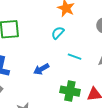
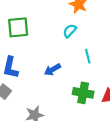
cyan line: (75, 57) -> (88, 56), turned 56

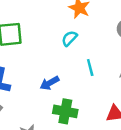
green cross: (83, 93) -> (65, 111), moved

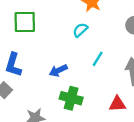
cyan line: (90, 67) -> (98, 59), turned 42

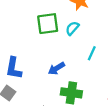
green square: (25, 22) -> (48, 24), moved

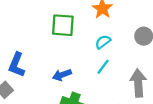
cyan semicircle: (72, 28) -> (103, 42), moved

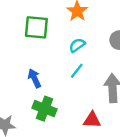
blue arrow: (62, 75) -> (34, 78), turned 84

